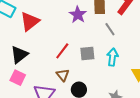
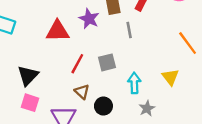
red triangle: (30, 21) -> (58, 31), moved, turned 45
gray line: (110, 29) -> (129, 30), turned 32
cyan arrow: (112, 57) -> (134, 83), moved

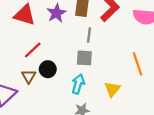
gray square: (107, 62) -> (84, 58), moved
black circle: (103, 106) -> (48, 69), moved

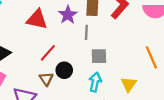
gray line: (89, 35) -> (86, 32), moved

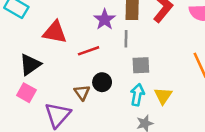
red triangle: (37, 19) -> (55, 32), moved
red line: (48, 53) -> (89, 51), moved, turned 30
yellow triangle: (129, 84) -> (163, 96), moved

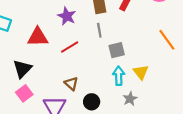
purple star: (105, 19) -> (67, 16), moved
black circle: (102, 82) -> (92, 102), moved
pink square: (26, 93) -> (24, 93), turned 35

